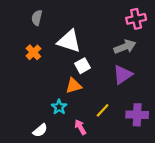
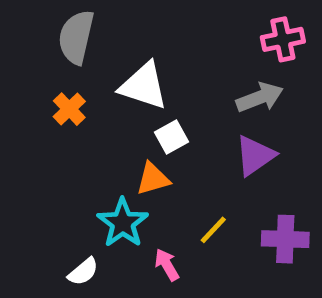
gray semicircle: (37, 18) -> (76, 37), size x1.6
cyan star: (59, 107) -> (123, 223), size x1.5

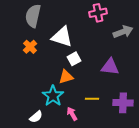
pink cross: (283, 39) -> (98, 13), moved
gray arrow: (260, 97) -> (123, 32), moved
purple triangle: (255, 156) -> (110, 67), turned 42
yellow line: (213, 230) -> (92, 99), turned 48

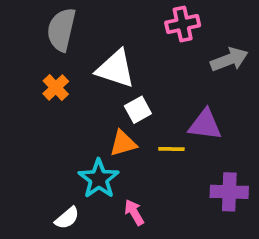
yellow line: (92, 99) -> (171, 149), moved

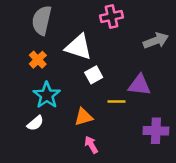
pink cross: (183, 24) -> (111, 17), moved
orange triangle: (123, 143) -> (84, 117), moved
cyan star: (99, 179) -> (47, 95), moved
white semicircle: (67, 218) -> (35, 123), moved

